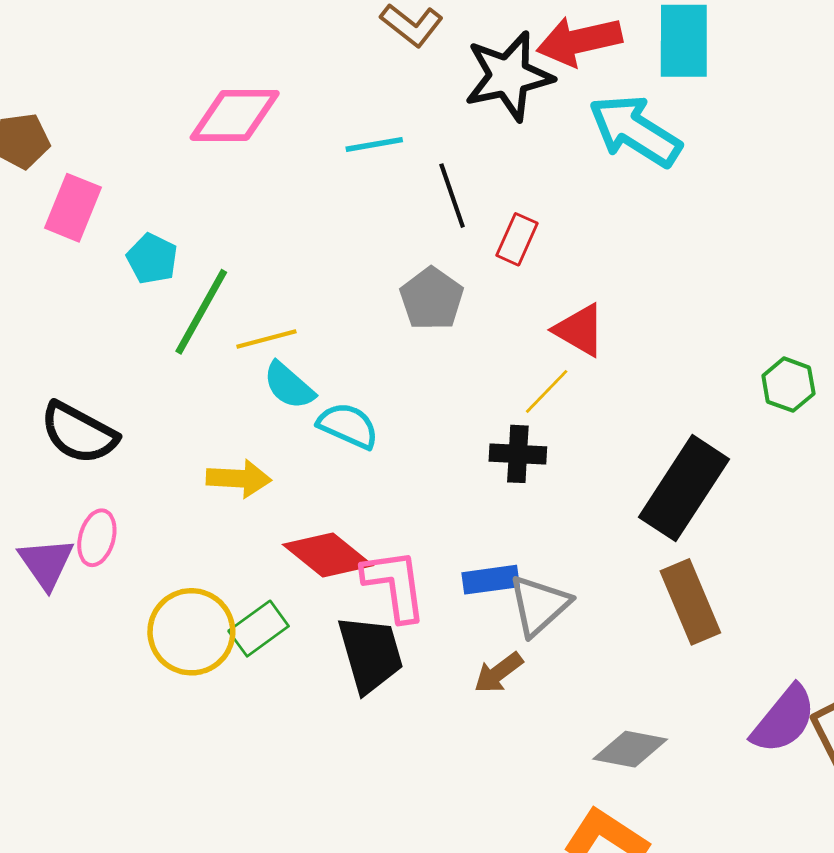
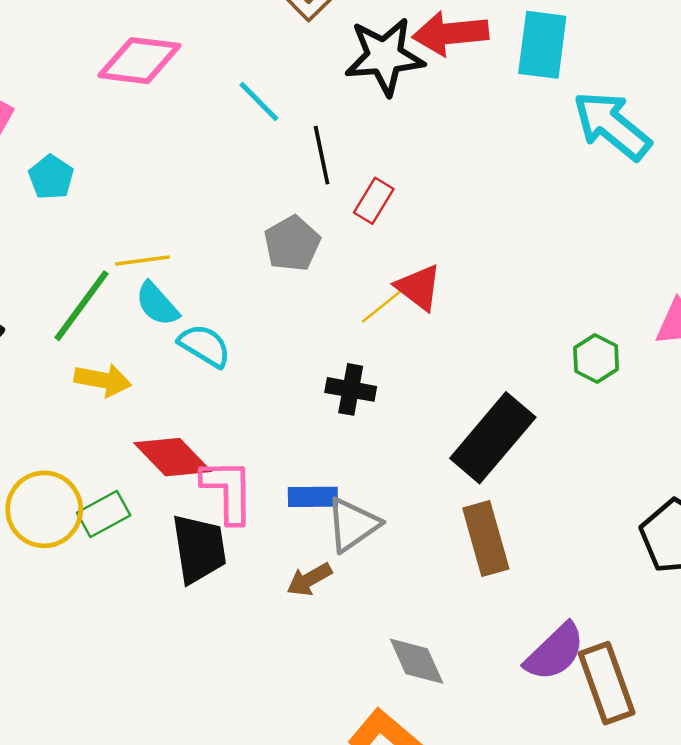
cyan arrow: (635, 131) -> (612, 126), moved
cyan line: (374, 144) -> (259, 102), turned 48
green line: (201, 312) -> (81, 306), moved
yellow line: (547, 391) -> (382, 306), moved
gray diamond: (630, 749) -> (417, 661), turned 48

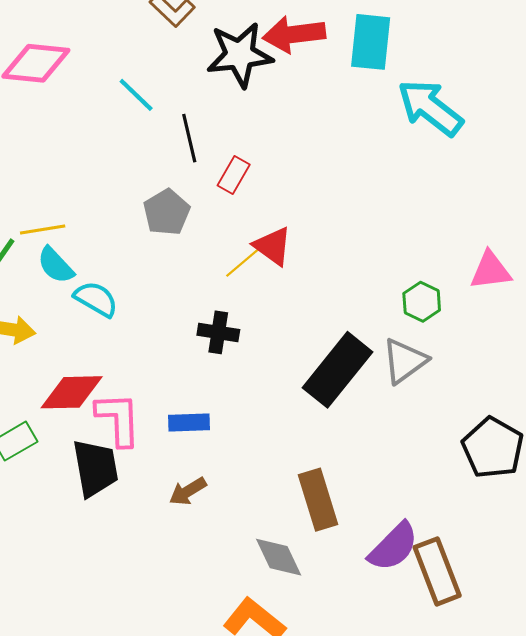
red diamond: (173, 457) -> (72, 392), turned -46
gray triangle: (353, 525) -> (405, 361), moved
brown rectangle: (486, 538) -> (318, 500), moved

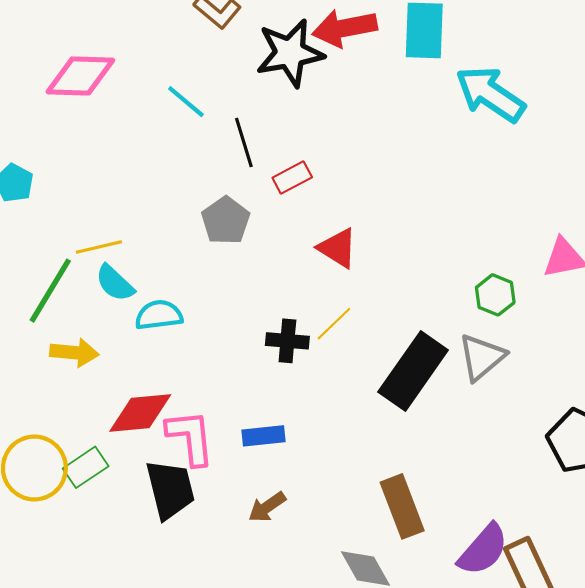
red rectangle: (234, 175) -> (292, 177), turned 36
yellow line: (243, 262) -> (334, 324), moved
cyan semicircle: (96, 299) -> (159, 315), turned -33

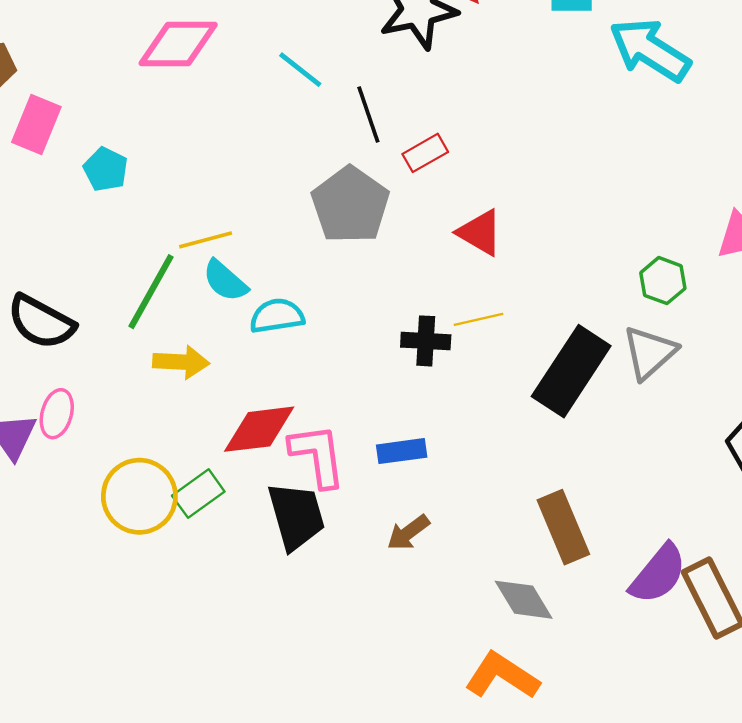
gray pentagon: (226, 221) -> (350, 205), size x1.4
yellow line: (334, 324) -> (478, 319), turned 33

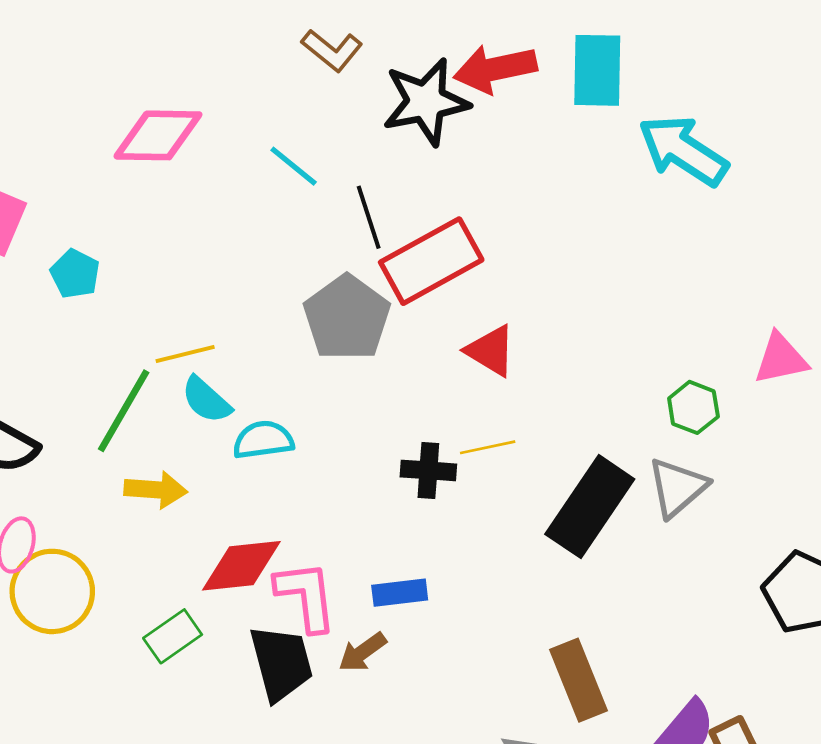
red rectangle: (425, 153) -> (431, 261), size x2.0
yellow circle: (139, 496) -> (52, 591), moved
brown arrow: (408, 533) -> (362, 652), moved

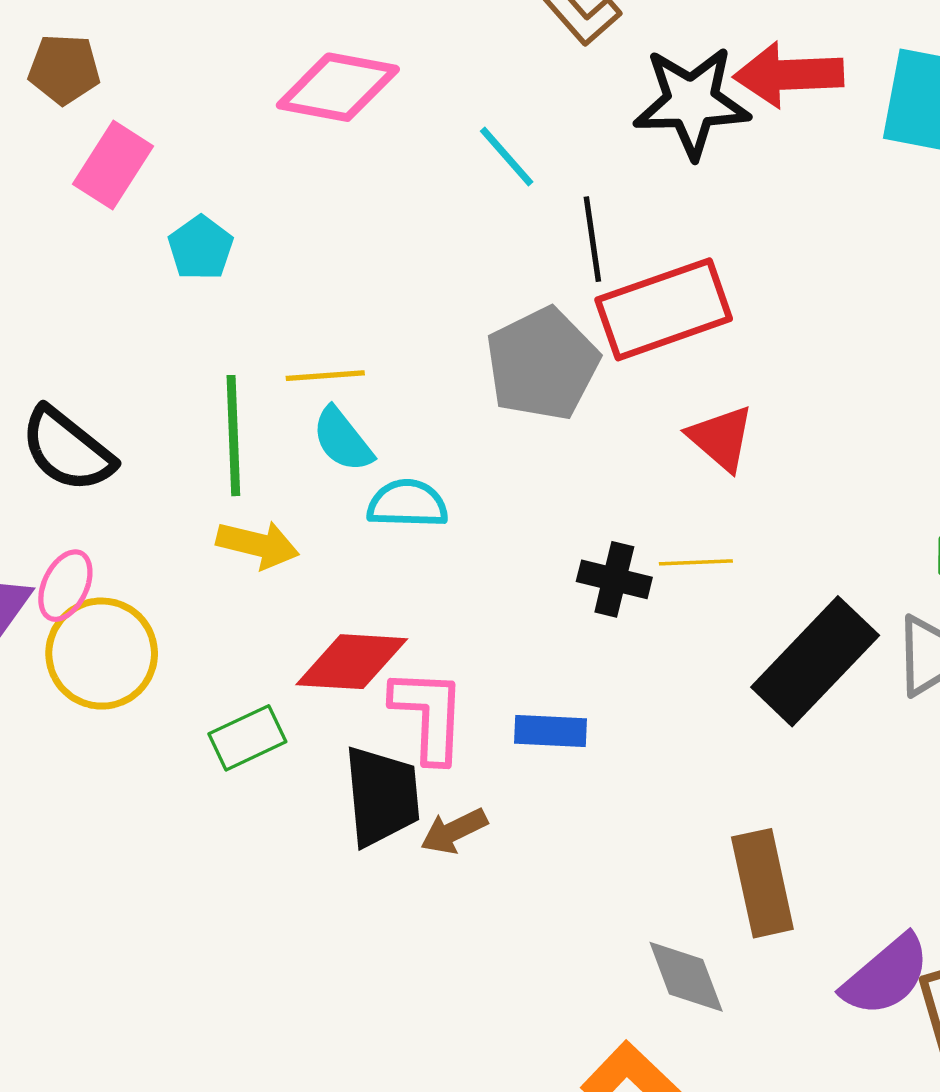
green line: (124, 411) -> (233, 436), turned -42
brown arrow: (362, 652) -> (454, 831), moved

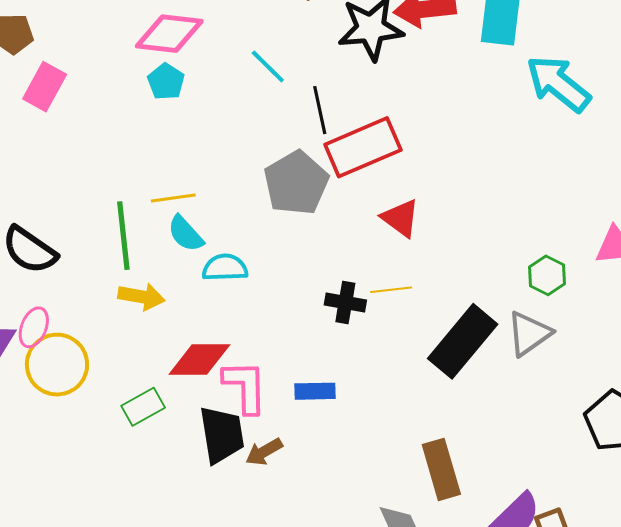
cyan pentagon: (201, 248) -> (166, 82), moved

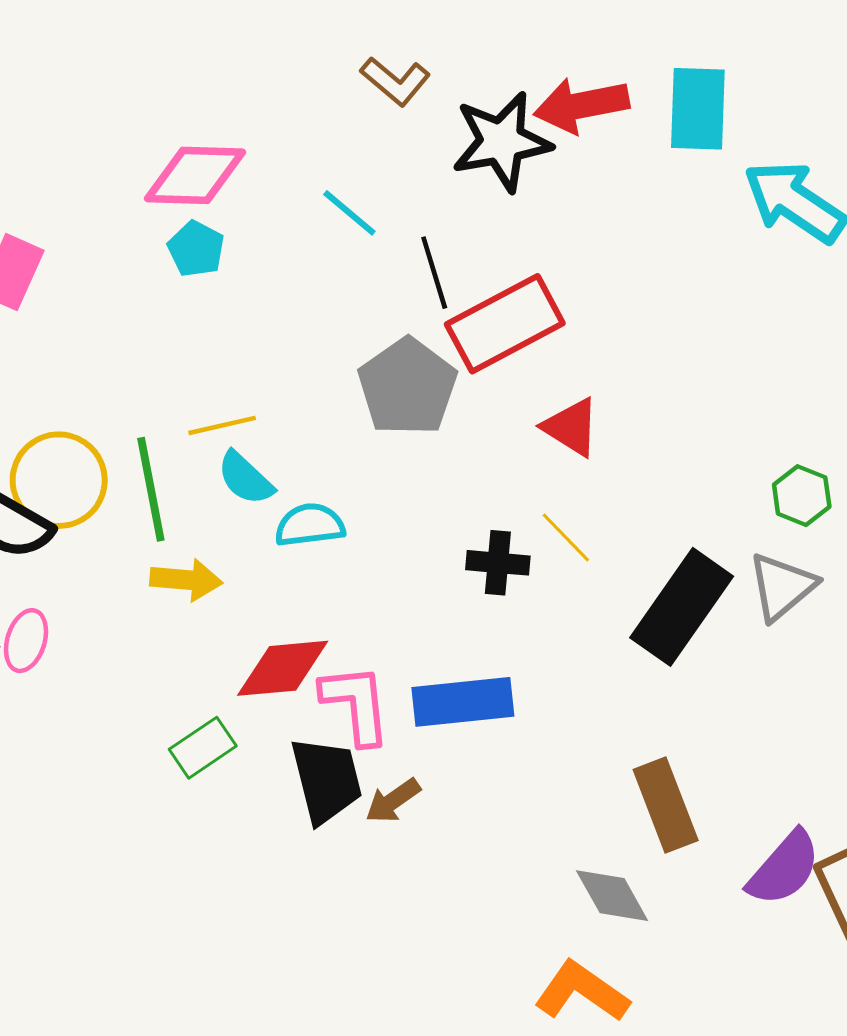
yellow line: (391, 290) -> (566, 537), turned 57
yellow circle: (57, 365) -> (59, 480), moved
blue rectangle: (315, 391) -> (463, 702), size x1.6

